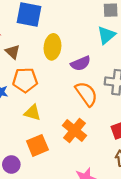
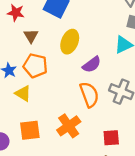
purple semicircle: (81, 63) -> (92, 64), turned -30
yellow triangle: (32, 113) -> (23, 93), moved

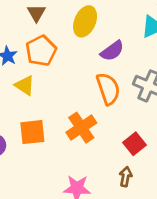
orange pentagon: (35, 66) -> (41, 51), turned 30
red square: (111, 138) -> (135, 144), turned -36

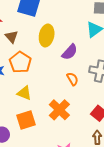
yellow triangle: (25, 85) -> (24, 93), moved
orange semicircle: (108, 89) -> (72, 79), size x0.6

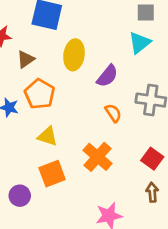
brown triangle: (12, 37) -> (26, 59), turned 40

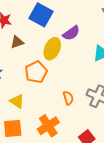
purple semicircle: (107, 76) -> (71, 33), moved
orange pentagon: (40, 94) -> (36, 72), moved

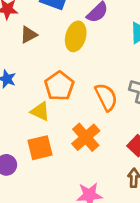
orange pentagon: (36, 72) -> (59, 86), moved
orange semicircle: (68, 98) -> (106, 97), size x1.5

